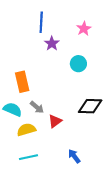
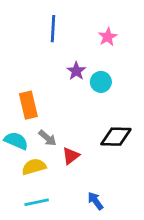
purple star: (52, 43) -> (76, 71), moved

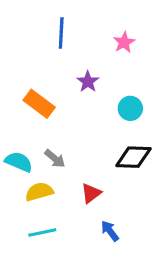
cyan circle: (101, 82) -> (130, 108), moved
orange rectangle: (28, 105) -> (39, 104), moved, turned -40
red triangle: (71, 156) -> (91, 193), moved

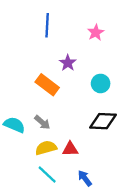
orange rectangle: (39, 104) -> (47, 85), moved
yellow semicircle: (39, 192) -> (46, 148), moved
red triangle: (91, 193) -> (70, 149), turned 35
cyan line: (42, 233) -> (47, 175), moved, turned 55

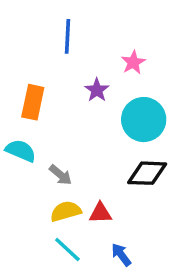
pink star: (96, 32) -> (133, 62), moved
cyan circle: (101, 83) -> (144, 120), size x1.6
orange rectangle: (47, 85) -> (33, 102), moved, turned 65
cyan semicircle: (14, 125) -> (21, 151), moved

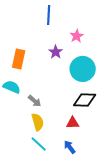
blue line: (67, 36) -> (49, 15), moved
yellow semicircle: (66, 211) -> (38, 122), turned 90
red triangle: (100, 213) -> (73, 123), moved

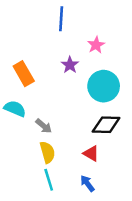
orange rectangle: (19, 59) -> (24, 74), turned -42
red triangle: (73, 123) -> (91, 153), turned 32
cyan line: (39, 144) -> (49, 180), turned 30

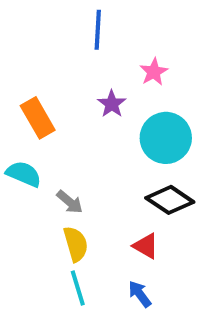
black diamond: (106, 125) -> (170, 200), turned 32

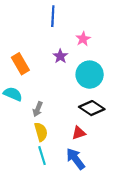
gray arrow: (70, 202) -> (38, 109), turned 72
red triangle: (146, 246) -> (79, 133), turned -48
blue arrow: (140, 294) -> (75, 159), size x1.5

